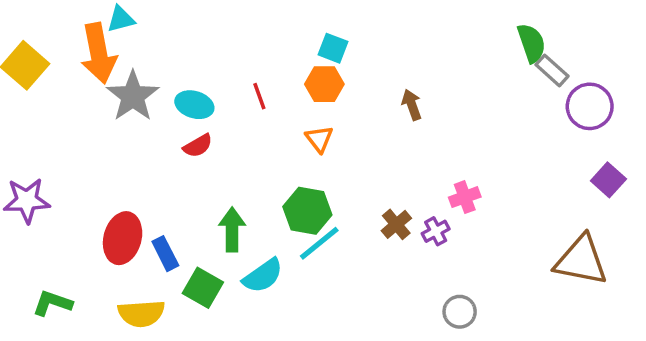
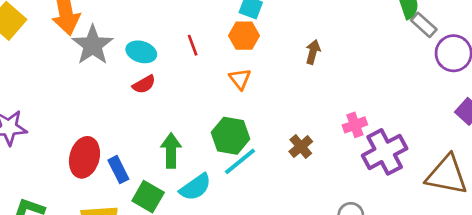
brown arrow: (412, 105) -> (313, 52), turned 35
purple cross: (436, 231) -> (385, 152), moved, size x2.0

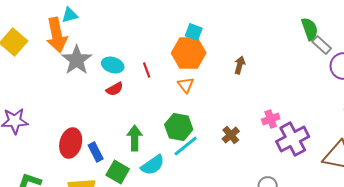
orange hexagon: (244, 36) -> (189, 53), size x1.5
red line: (193, 45) -> (147, 70), moved

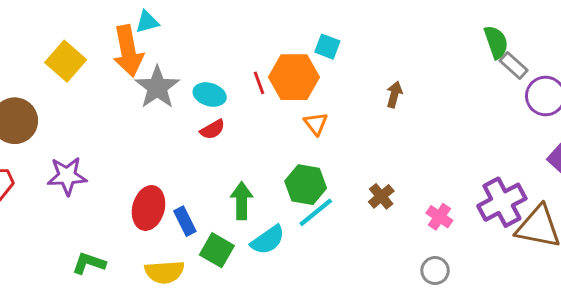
orange hexagon: (189, 53) -> (294, 77), moved
red line: (147, 70) -> (259, 83), moved
pink cross: (271, 119) -> (439, 217), moved, turned -36
purple cross: (293, 139) -> (502, 202), moved

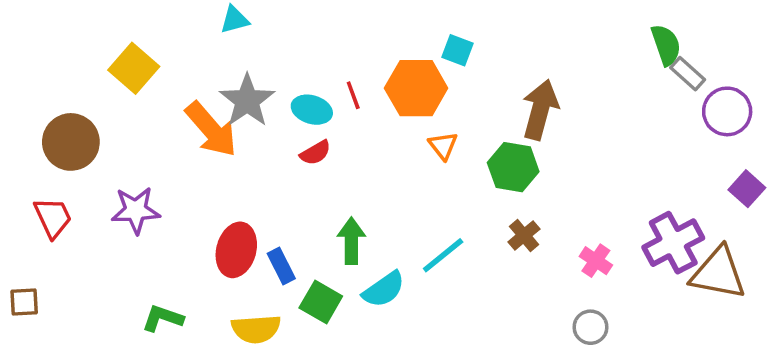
orange arrow: (128, 51) -> (211, 129), moved, turned -30
red line: (259, 83) -> (353, 95), moved
brown arrow: (394, 95) -> (540, 110), size x1.8
green hexagon: (306, 185) -> (513, 167), moved

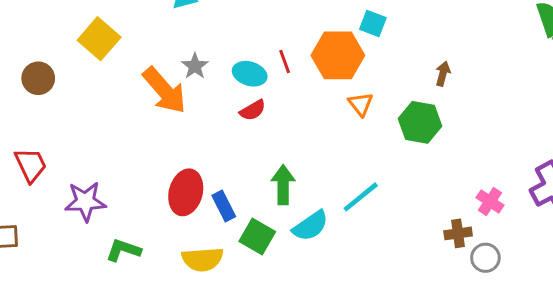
gray star: (247, 101) -> (195, 66), size x0.6
brown arrow: (540, 110) -> (443, 74), size x0.5
brown circle: (71, 142) -> (38, 78), moved, size x0.7
purple star: (136, 210) -> (85, 201), moved
brown cross: (524, 235) -> (458, 233), moved, turned 32

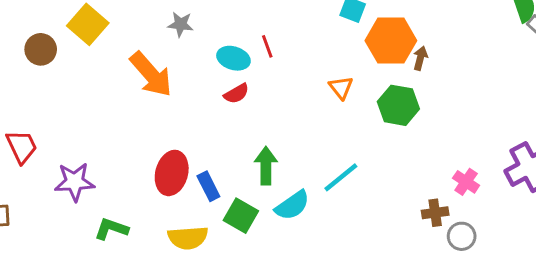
orange hexagon: (338, 55) -> (391, 41), moved
gray star: (195, 66) -> (180, 24), moved, turned -30
brown circle: (38, 78) -> (41, 49), moved

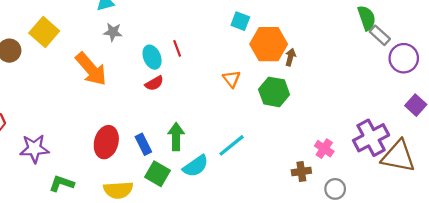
cyan ellipse: (233, 58) -> (152, 57), turned 50
blue rectangle: (208, 186) -> (143, 144), moved
gray circle: (462, 236) -> (335, 189), moved

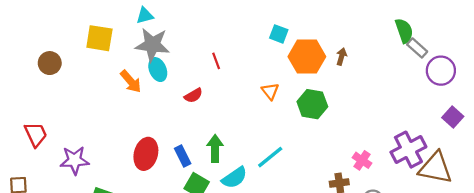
yellow square: (44, 32) -> (99, 38), moved, turned -32
gray star: (113, 32) -> (152, 45), size x1.8
cyan ellipse: (152, 57) -> (158, 70), moved
brown arrow: (290, 57) -> (341, 57), moved
orange arrow: (91, 69) -> (131, 81), size x0.7

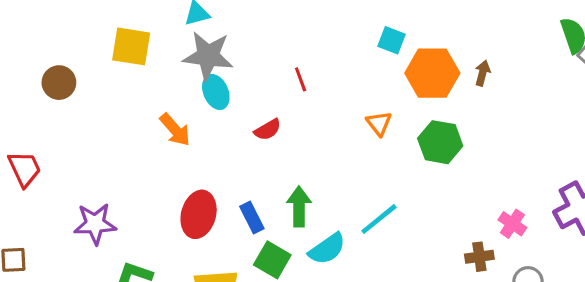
orange arrow: (131, 81) -> (175, 130), moved
red trapezoid: (36, 134) -> (24, 169), moved

